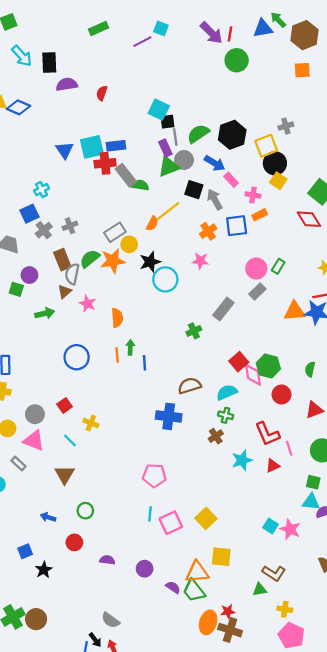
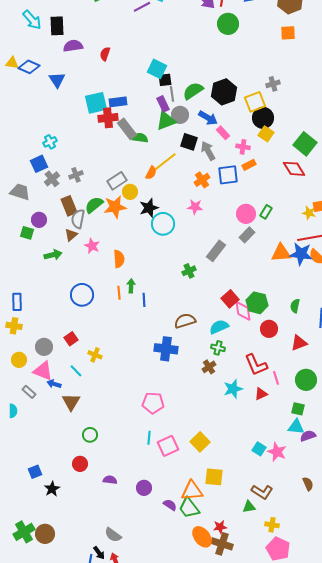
blue triangle: (65, 150) -> (57, 80), moved
blue arrow: (48, 517) -> (54, 384), moved
orange ellipse: (208, 622) -> (202, 537), turned -55

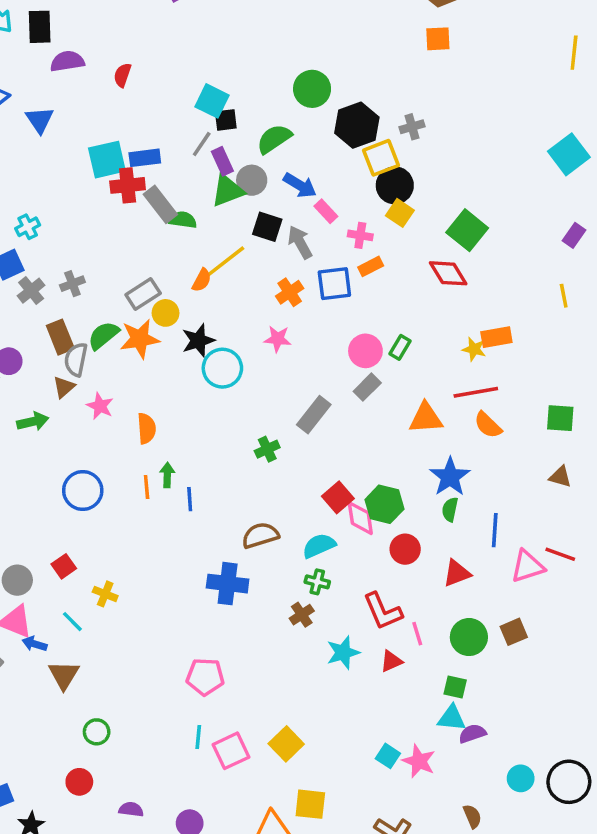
green circle: (228, 24) -> (312, 89), moved
black hexagon: (224, 92) -> (357, 125), moved
gray line: (172, 94) -> (202, 144), moved, turned 42
blue star: (301, 254) -> (450, 477), moved, turned 30

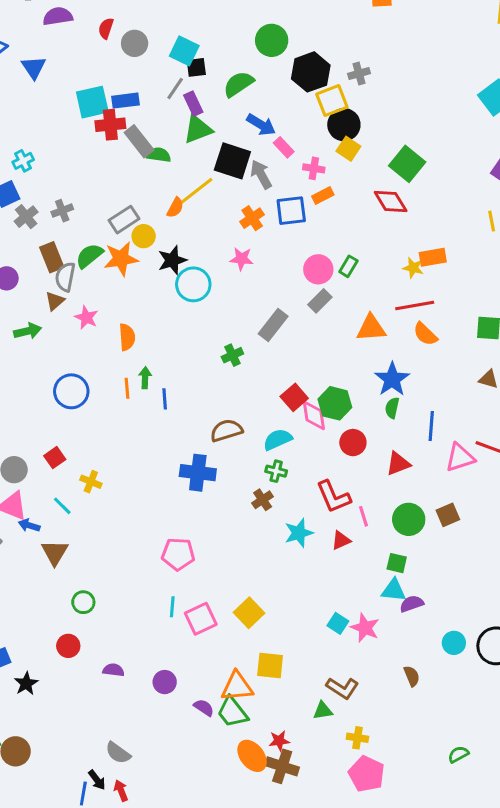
gray circle: (252, 180) -> (135, 43), moved
black square: (267, 227) -> (232, 161), size x1.4

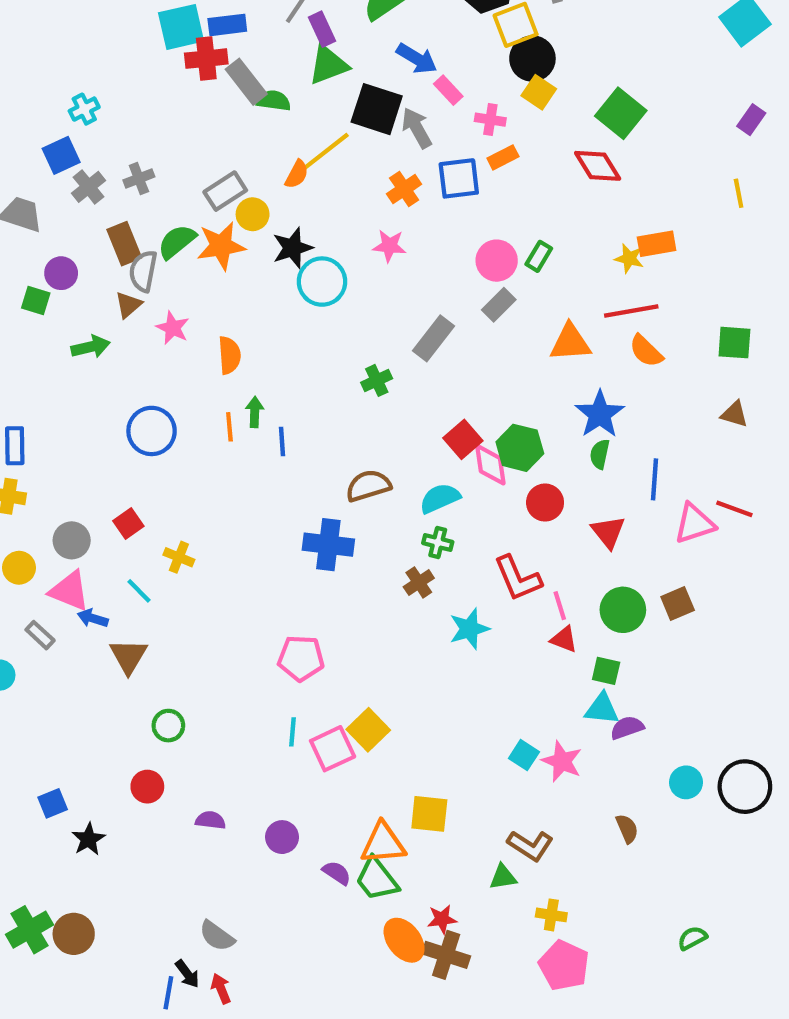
red triangle: (398, 464) -> (608, 532), turned -48
red triangle: (341, 540) -> (564, 639), moved, turned 45
yellow square: (249, 613) -> (368, 730), moved

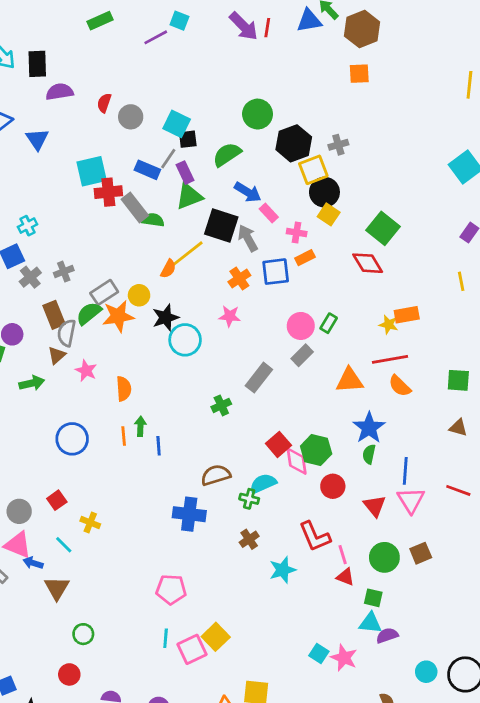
blue rectangle: (227, 25) -> (147, 170), moved, turned 30
gray rectangle: (225, 191) -> (104, 292), moved
pink triangle: (694, 524) -> (411, 500), moved, turned -44
green cross: (438, 542) -> (249, 499), moved

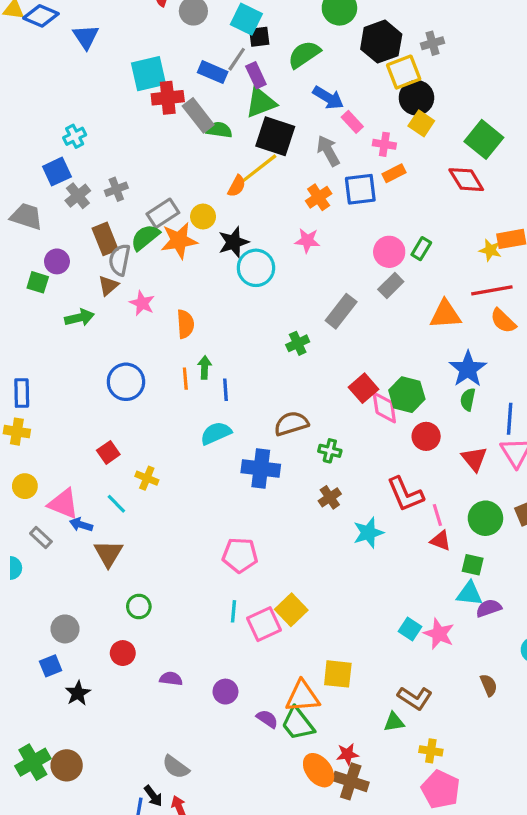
black square: (221, 226) -> (275, 136), moved
cyan semicircle: (263, 483) -> (216, 433), moved
gray circle: (19, 511) -> (65, 629), moved

